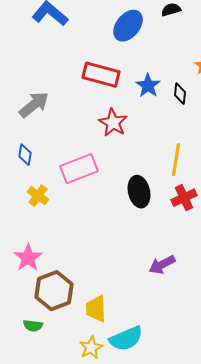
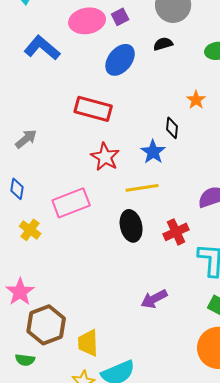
blue star: (148, 86) -> (153, 152), moved
gray arrow: (34, 105) -> (26, 139), size x0.7
yellow line: (176, 160) -> (142, 188), moved, turned 72

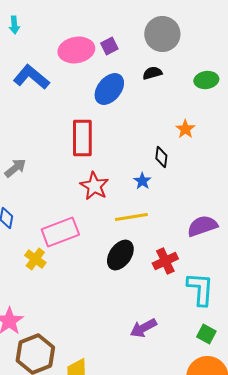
red rectangle: (93, 109) -> (82, 138), turned 75
blue star: (153, 152) -> (142, 181), size x0.7
black ellipse: (131, 226) -> (120, 255), turned 48
yellow cross: (30, 230) -> (35, 259), moved

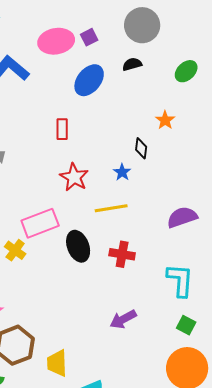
green ellipse: (206, 80) -> (186, 71), turned -35
red rectangle: (82, 138) -> (62, 129), size x0.6
black ellipse: (120, 255) -> (78, 246), moved, turned -56
red cross: (165, 261) -> (122, 254), moved, turned 35

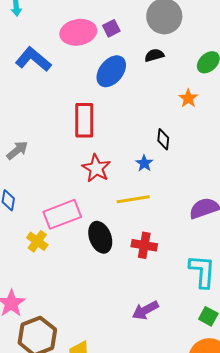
orange star: (165, 120) -> (188, 98), moved
red rectangle: (62, 129) -> (84, 120), size x1.6

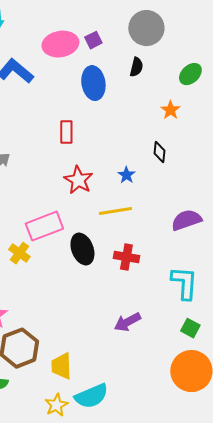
black semicircle: (154, 55) -> (136, 67), turned 120
blue ellipse: (111, 71) -> (93, 83), turned -48
red rectangle: (84, 120) -> (66, 132), size x0.7
black diamond: (163, 139) -> (159, 152), moved

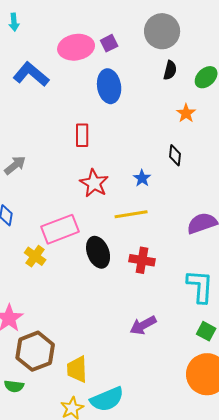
black semicircle: (136, 67) -> (170, 70), moved

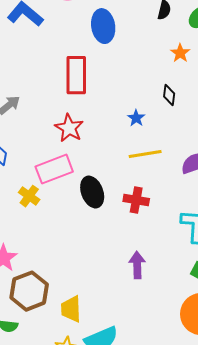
red rectangle: (82, 135) -> (76, 75), size x1.6
red star: (94, 183) -> (69, 128), moved
yellow line: (131, 214) -> (145, 154), moved
purple arrow: (143, 325) -> (137, 265), turned 116

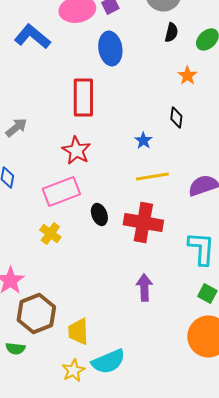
black ellipse: (92, 192) -> (99, 214), size x0.7
yellow cross: (29, 196) -> (50, 234), moved
red cross: (136, 200) -> (143, 222), size x1.5

